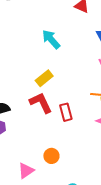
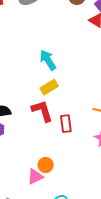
cyan arrow: (51, 39) -> (48, 60), moved
pink triangle: (26, 171) -> (35, 177), moved

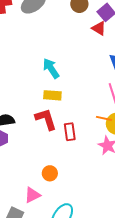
yellow rectangle: (49, 87) -> (52, 95), turned 36
pink triangle: (35, 177) -> (32, 195), moved

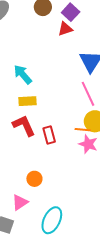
red triangle: (99, 28) -> (65, 29), turned -42
orange line: (104, 118) -> (83, 130), moved

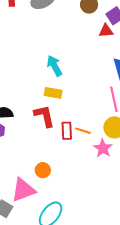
orange line: (83, 130) -> (83, 131), moved
pink triangle: (20, 202) -> (23, 190), size x1.5

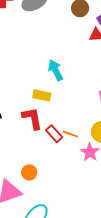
cyan arrow: (54, 66) -> (56, 70), moved
red rectangle: (67, 131) -> (54, 134), turned -42

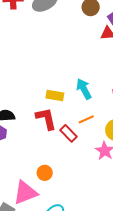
cyan arrow: (56, 70) -> (84, 89), moved
orange line: (70, 134) -> (86, 119), moved, turned -42

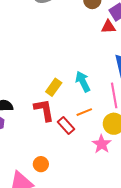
yellow rectangle: (55, 95) -> (54, 87), turned -66

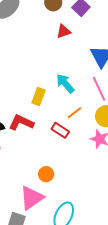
red triangle: (108, 27) -> (63, 31), moved
red L-shape: (44, 110) -> (21, 123), moved, turned -40

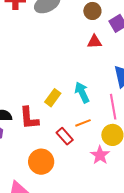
red L-shape: (21, 123) -> (29, 118), turned -135
orange circle: (46, 174) -> (41, 162), moved, size x1.6

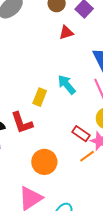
orange line: (83, 123) -> (87, 156), moved
red rectangle: (65, 136) -> (81, 134), moved

